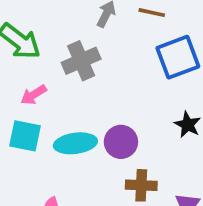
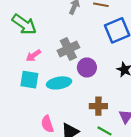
gray cross: (81, 61) -> (68, 49), moved
purple circle: (121, 142) -> (87, 67), moved

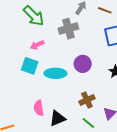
gray cross: (68, 49) -> (68, 29), moved
brown cross: (98, 106) -> (87, 100), turned -35

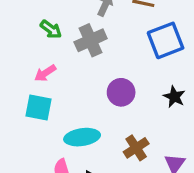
green arrow: (34, 16) -> (51, 29), moved, size x0.6
cyan ellipse: (55, 73) -> (82, 137), moved

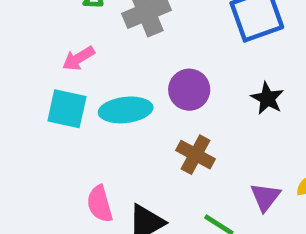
cyan ellipse: (82, 137) -> (126, 110), moved
brown cross: (136, 148) -> (196, 155), moved, turned -30

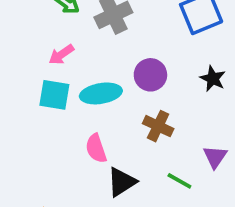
pink semicircle: (100, 204) -> (96, 148), moved

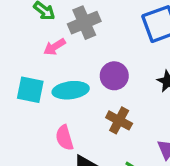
pink arrow: (61, 54) -> (55, 47), moved

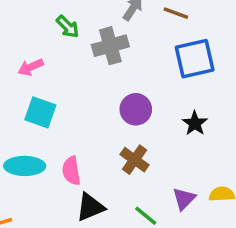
pink arrow: (55, 47) -> (31, 67), moved
cyan ellipse: (71, 90) -> (25, 166), moved

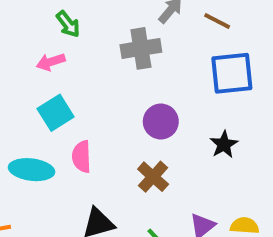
green arrow: (68, 27) -> (68, 24), moved
cyan square: (40, 112) -> (56, 113), turned 32
pink semicircle: (71, 171) -> (82, 157), moved

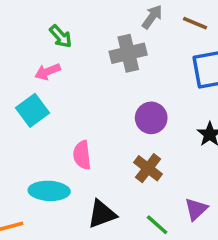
cyan square: (56, 113) -> (33, 110), moved
cyan ellipse: (32, 170) -> (49, 191), moved

